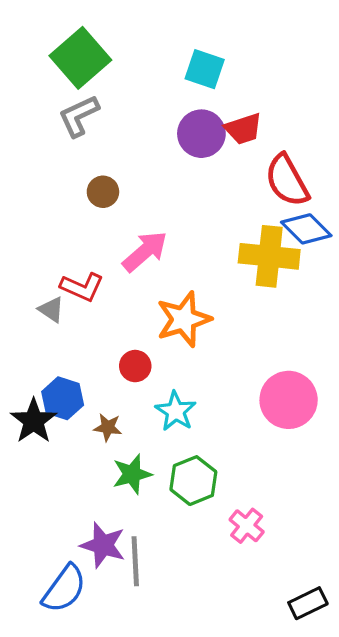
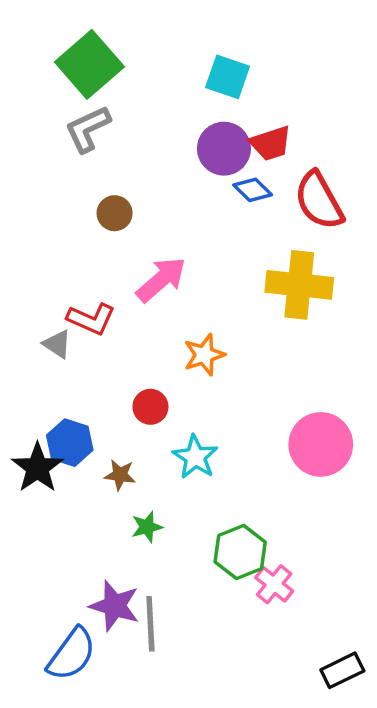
blue diamond: (306, 229) -> (253, 190), moved, size x0.7
orange star: (184, 319) -> (204, 355), size x0.7
green star: (132, 474) -> (147, 527), size x0.7
green hexagon: (193, 481) -> (240, 552), moved

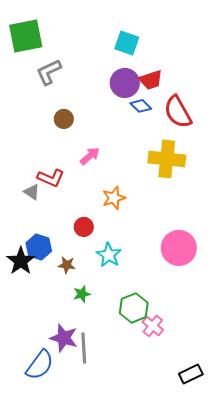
green square: (89, 64) -> (26, 36), moved, turned 30
pink arrow: (161, 280) -> (90, 156), size x0.7

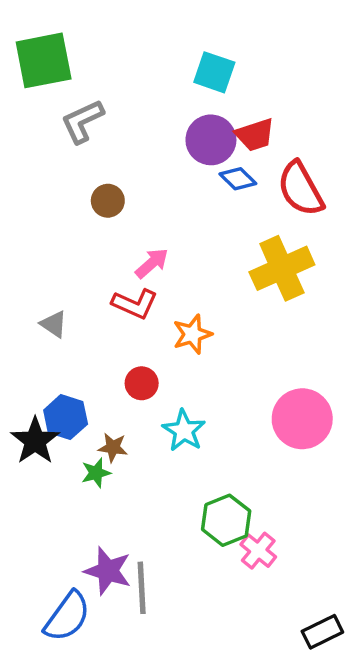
yellow cross: (167, 159) -> (282, 268), turned -30
red L-shape: (51, 178) -> (135, 304), moved
green star: (82, 294) -> (96, 473), moved

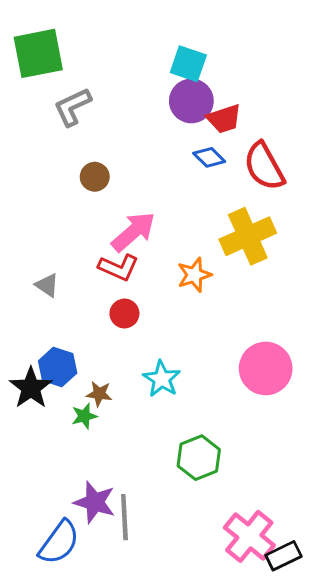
purple circle: (211, 140) -> (191, 101), moved
pink arrow: (152, 263) -> (133, 232), size x1.5
orange star: (192, 334) -> (194, 275), moved
red circle: (142, 383) -> (124, 313), moved
pink cross: (258, 551) -> (249, 536), moved, size x1.6

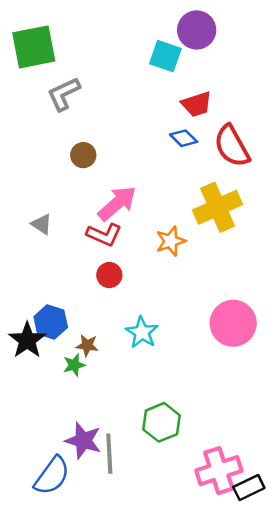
purple circle: (191, 101) -> (197, 30), moved
gray triangle: (47, 285) -> (42, 224), moved
green hexagon: (199, 458) -> (161, 422), moved
pink cross: (249, 536) -> (219, 471), turned 33

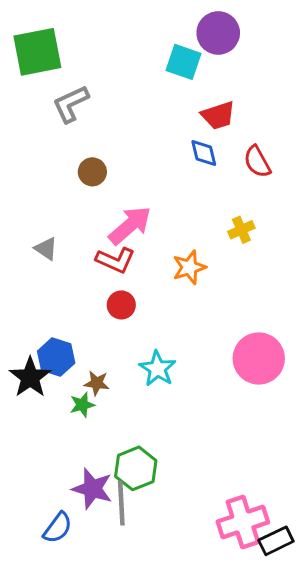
blue diamond: (184, 138) -> (204, 153), turned 32
red semicircle: (232, 146) -> (257, 162), size x0.7
yellow cross: (218, 207) -> (241, 230), size x0.5
green hexagon: (161, 422) -> (136, 468), moved
blue semicircle: (52, 476) -> (58, 528), size x0.7

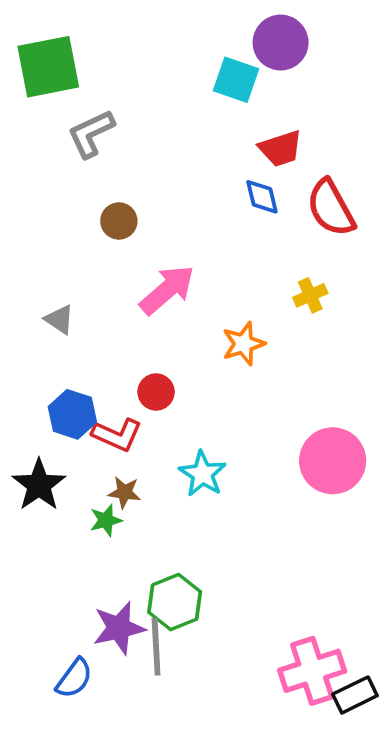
red semicircle: (257, 162) -> (331, 208), size x1.4
red L-shape: (115, 260) -> (117, 435), moved
blue hexagon: (56, 357) -> (72, 414), moved
purple star: (92, 489) -> (119, 628), turned -30

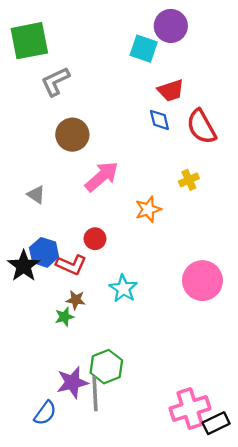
brown circle: (119, 221) -> (72, 135), size x1.5
black star: (39, 485) -> (24, 266), moved

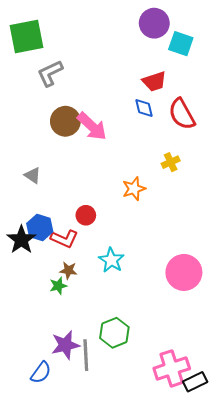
cyan square: (144, 49) -> (181, 44), moved
pink arrow: (102, 176) -> (92, 126), moved, turned 84
pink circle: (202, 281) -> (184, 272), moved
green hexagon: (106, 367) -> (114, 333), moved

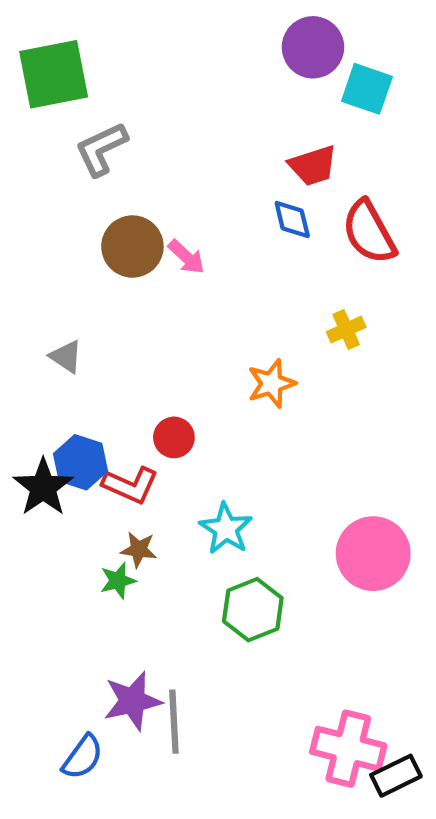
pink arrow: (92, 126) -> (186, 257), size x0.6
green hexagon: (114, 333) -> (253, 610), moved
pink cross: (172, 368) -> (348, 749), turned 32

